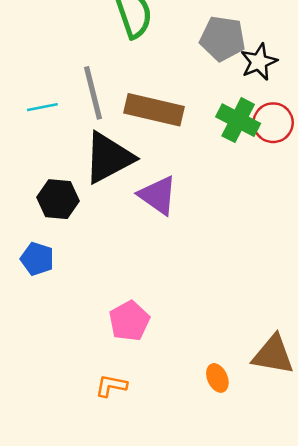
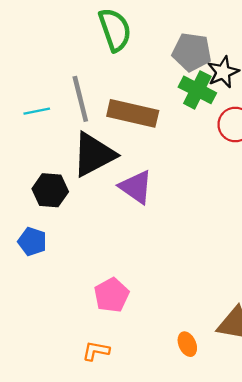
green cross: (238, 120) -> (197, 90), moved

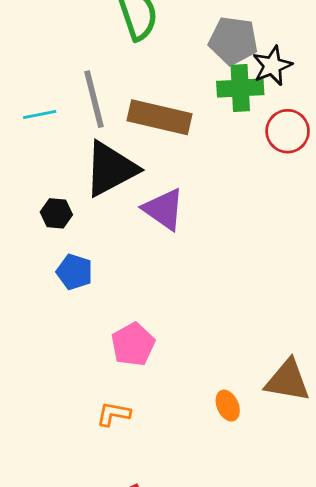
green cross: (197, 90) -> (240, 88), turned -30
black hexagon: (50, 190) -> (56, 213), size x0.7
blue pentagon: (32, 242) -> (74, 272), moved

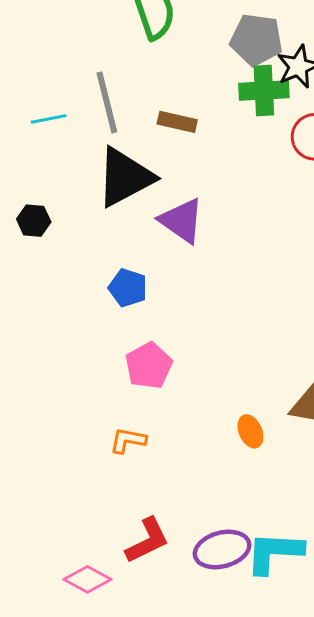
brown rectangle: (159, 117) -> (177, 122), size x0.6
black hexagon: (56, 213) -> (34, 221), moved
blue pentagon: (74, 272) -> (128, 288), moved

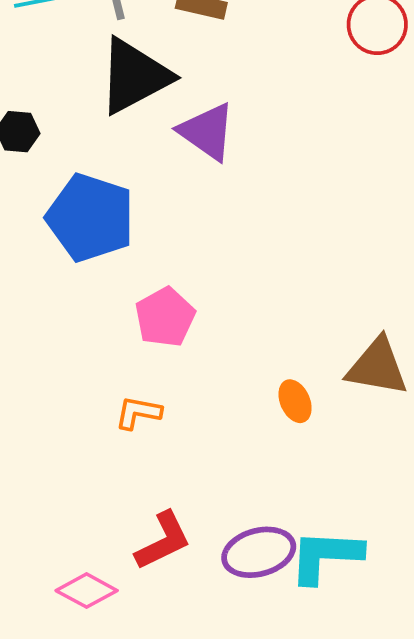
blue pentagon: (128, 288) -> (90, 218), moved, size x1.8

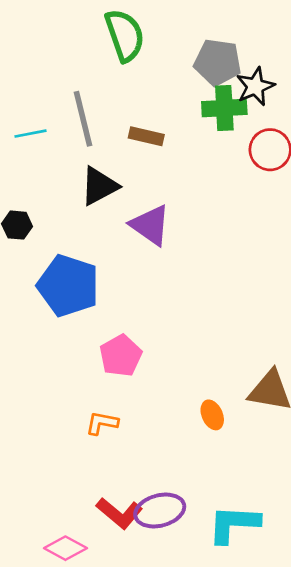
black triangle: (134, 76) -> (99, 186), size x0.7
red L-shape: (163, 541) -> (119, 513), turned 66
purple ellipse: (259, 552) -> (160, 510), moved

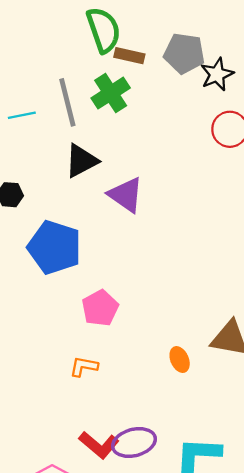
green cross: (224, 108) -> (111, 93), moved, turned -30
brown rectangle: (146, 136) -> (129, 56), moved

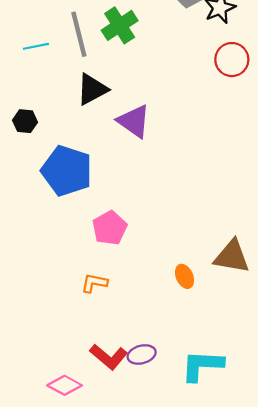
purple ellipse: (134, 443) -> (142, 354), size x0.7

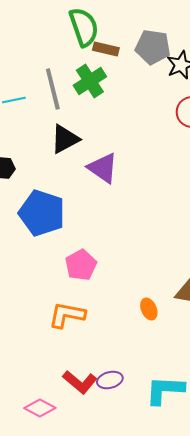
orange L-shape: (94, 283) -> (67, 315), size x1.5

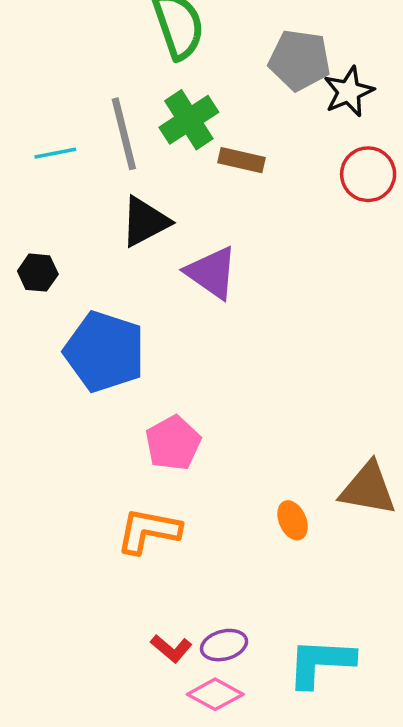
brown rectangle: (106, 49) -> (242, 160), moved
red L-shape: (80, 382) -> (171, 649), size x0.7
pink diamond: (40, 408) -> (215, 694), moved

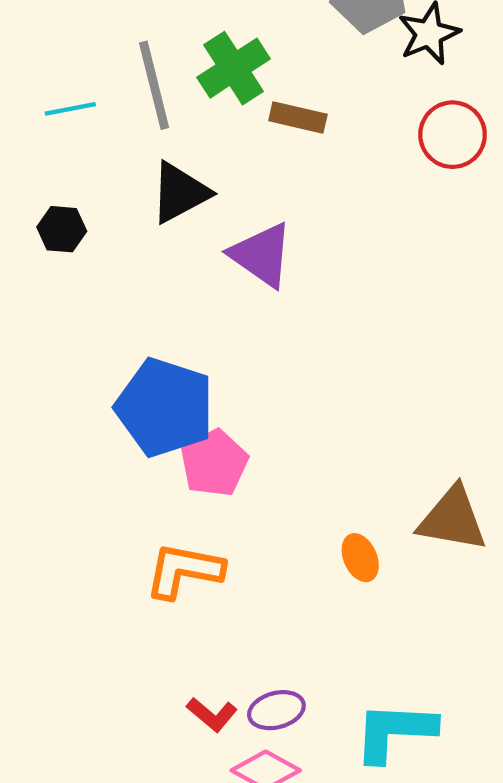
black hexagon: (38, 273) -> (62, 229), moved
blue pentagon: (105, 352) -> (165, 407), moved

